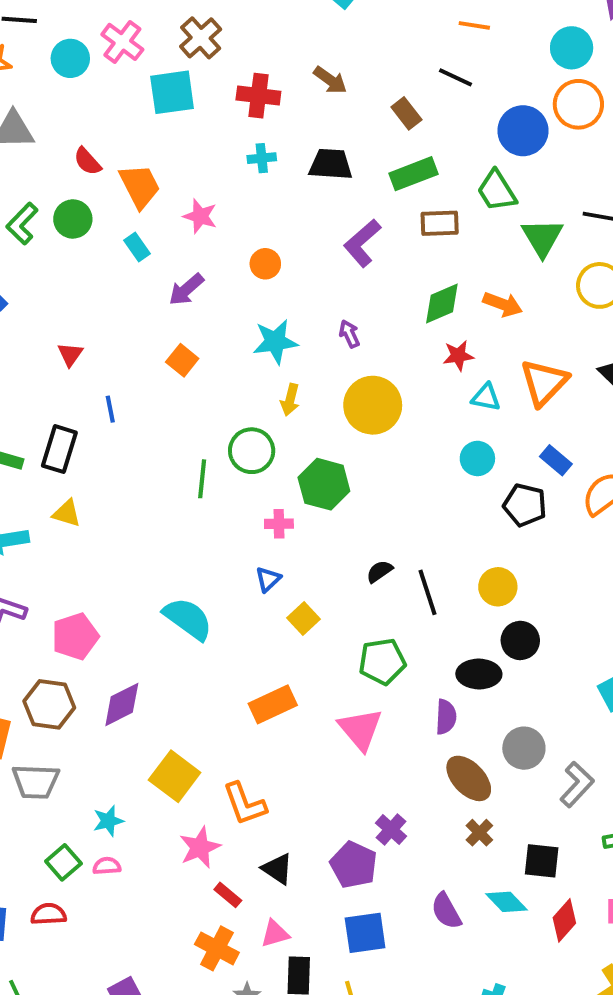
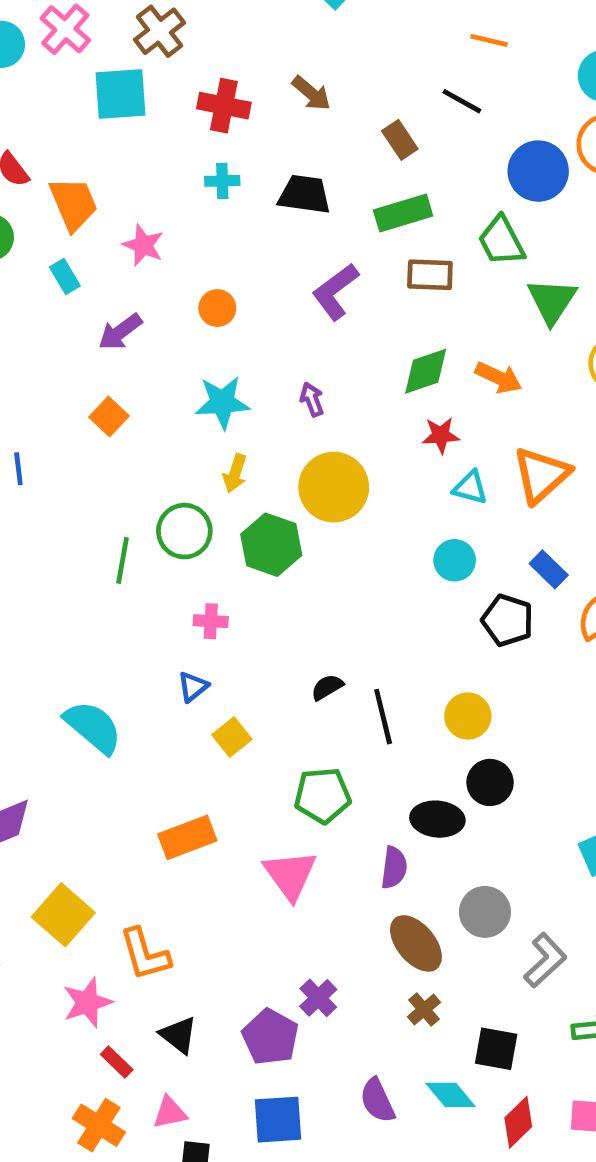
green hexagon: (324, 484) -> (271, 545), moved

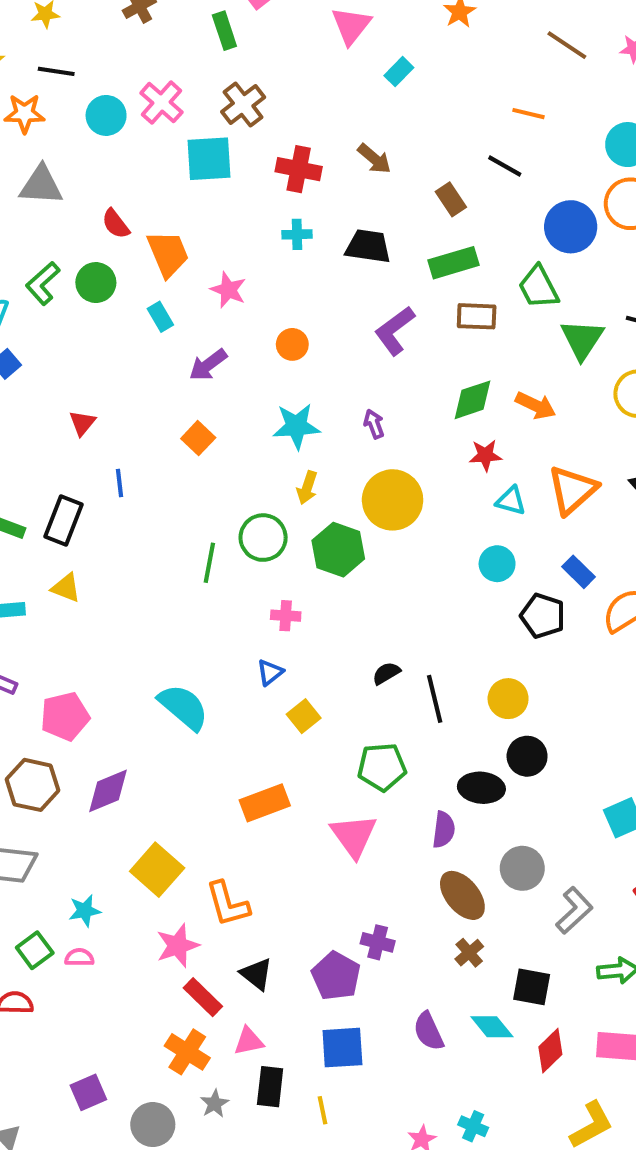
purple cross: (318, 998) -> (378, 942), turned -32
red rectangle: (117, 1062) -> (203, 997), size x1.4

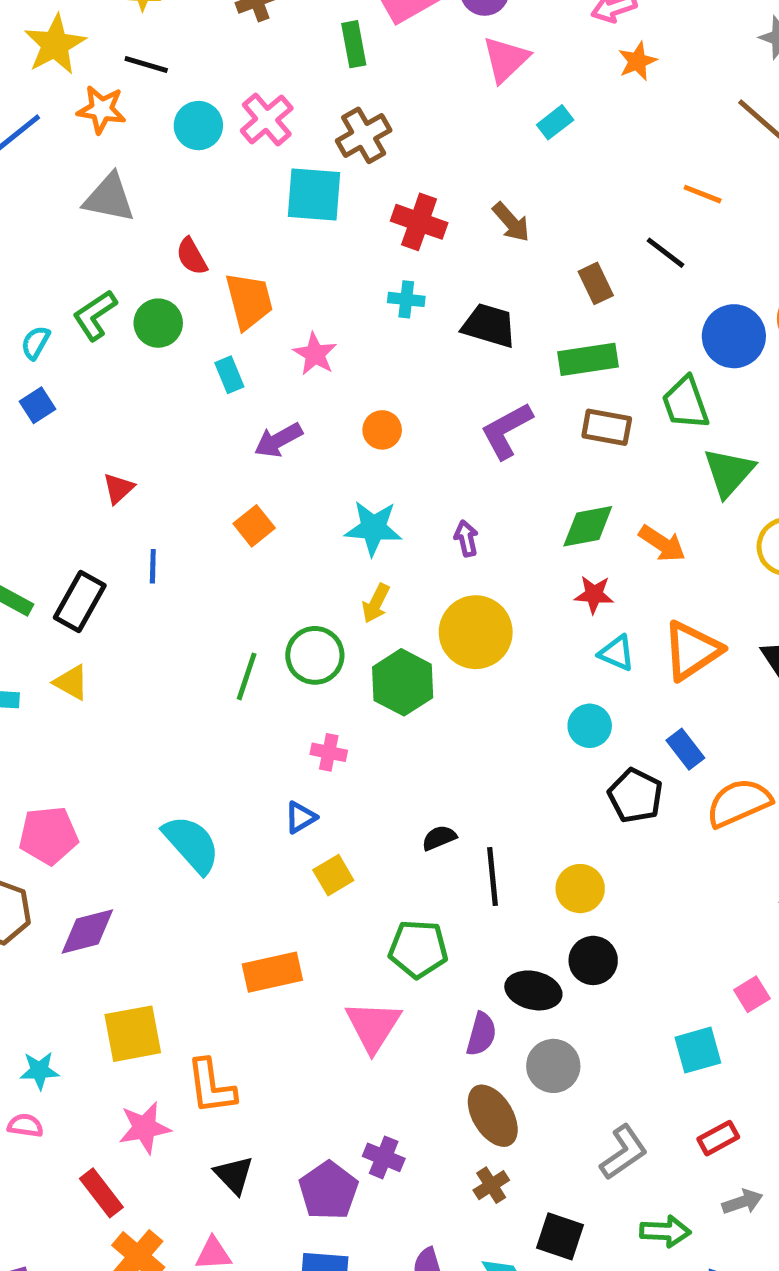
gray circle: (522, 868) -> (553, 1066), moved
yellow square: (157, 870) -> (133, 1034), turned 30
red rectangle: (203, 997) -> (101, 1193), moved

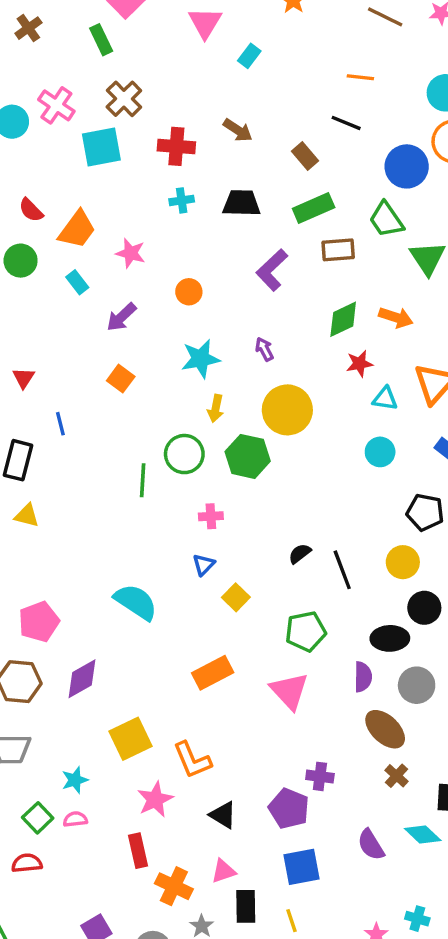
orange trapezoid: (249, 301) -> (77, 229), turned 66
black pentagon: (635, 796) -> (425, 512), moved
red rectangle: (101, 1193) -> (138, 851), turned 40

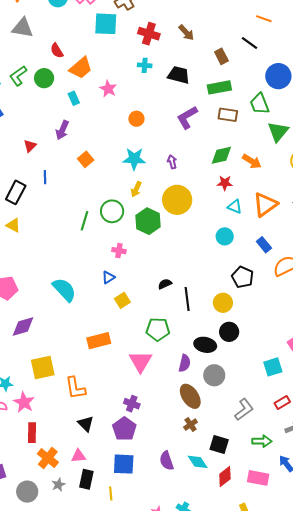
purple arrow: (121, 317) -> (62, 130), moved, turned -36
purple cross: (320, 776) -> (132, 404), moved
pink star: (155, 799) -> (24, 402), moved, turned -30

